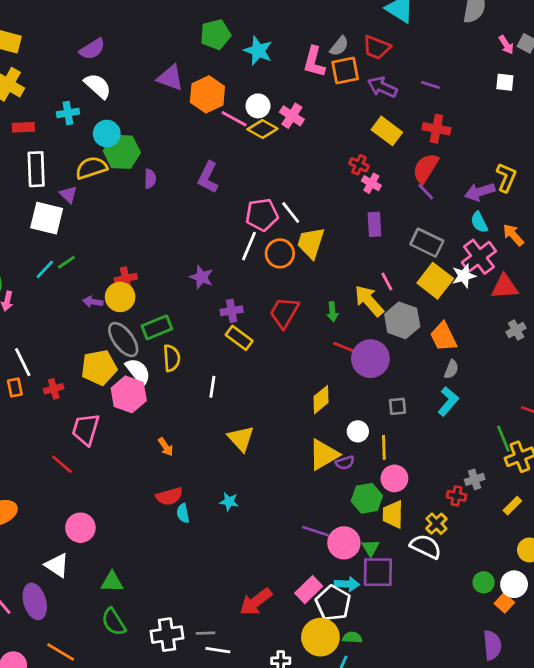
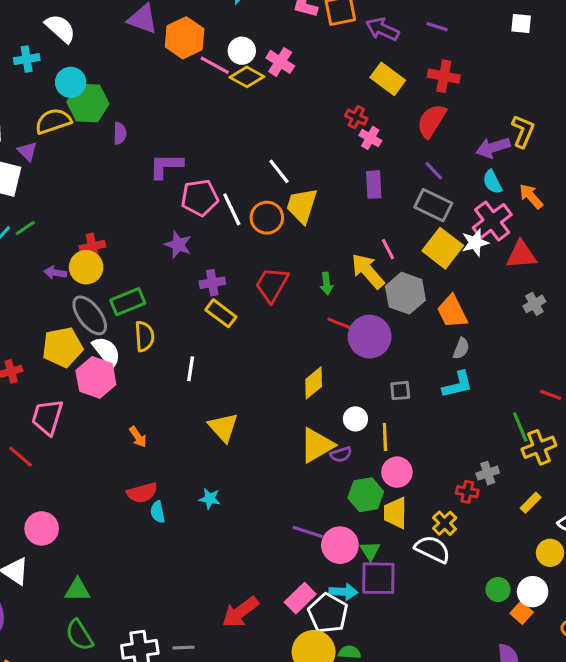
purple L-shape: (208, 177) -> (166, 166), moved, turned 64
purple line: (426, 192) -> (434, 171), moved
pink pentagon: (262, 215) -> (200, 198), moved
white line: (249, 246) -> (232, 209), turned -48
cyan L-shape: (448, 401) -> (458, 385), turned 36

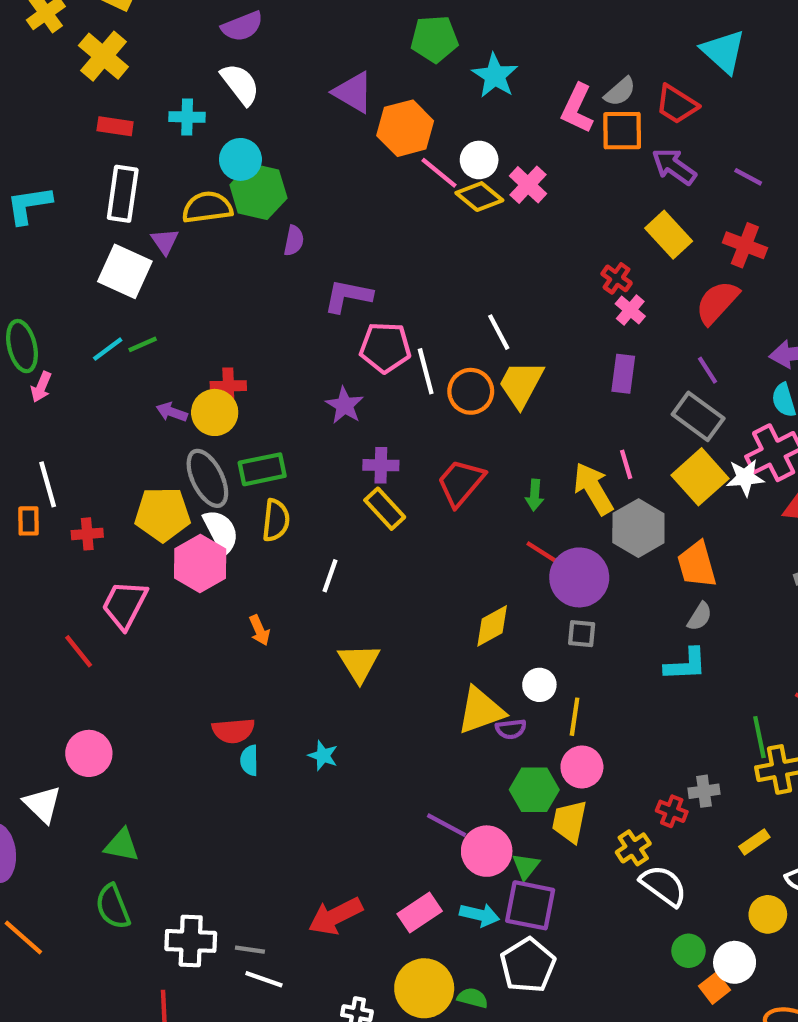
gray square: (400, 391) -> (582, 634), moved
orange arrow: (138, 437) -> (259, 630), moved
white semicircle: (432, 549) -> (663, 886), moved
white pentagon: (328, 613) -> (528, 965), moved

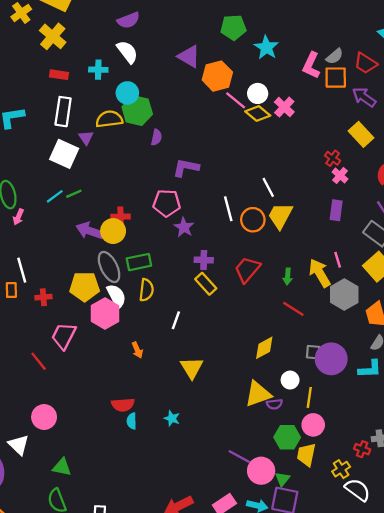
pink pentagon: (385, 347) -> (167, 203), moved
purple arrow: (172, 412) -> (90, 231), size x1.6
purple circle: (579, 577) -> (331, 359), moved

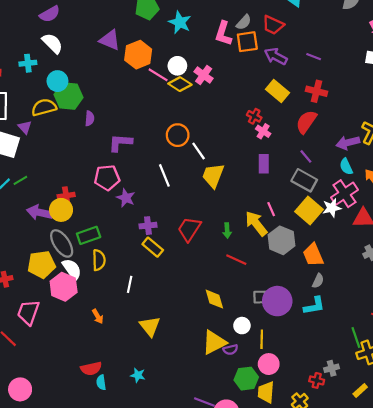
orange circle: (253, 220) -> (178, 135), moved
yellow diamond: (264, 348) -> (214, 299), turned -70

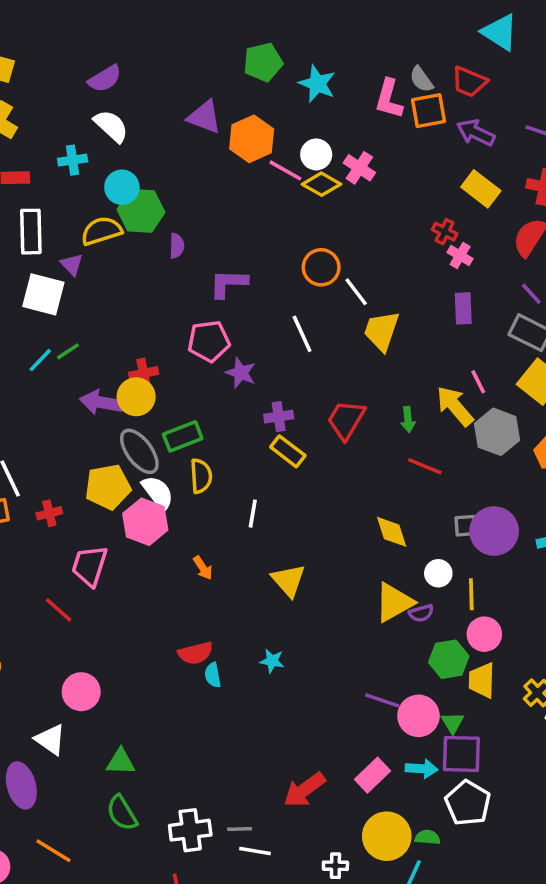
gray semicircle: (244, 22) -> (421, 79), turned 105

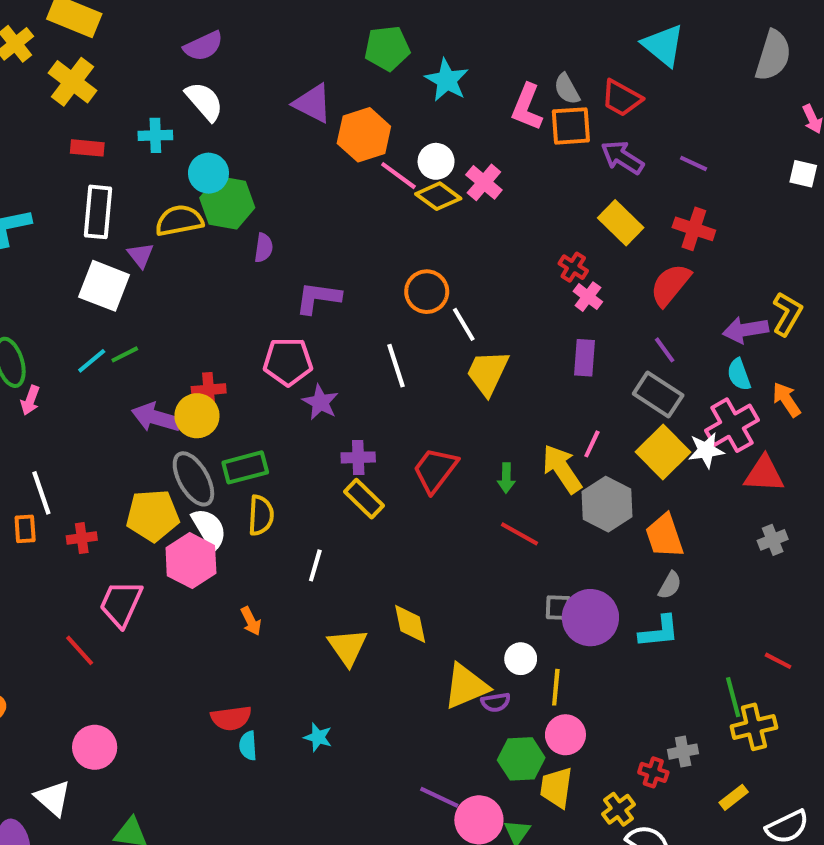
pink line: (478, 382) -> (592, 444), turned 45
yellow diamond: (392, 532) -> (410, 624), moved

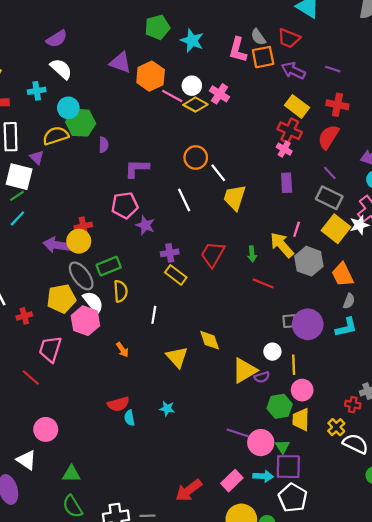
red cross: (573, 267) -> (290, 131), moved, size x1.5
green line: (125, 354) -> (17, 196), moved

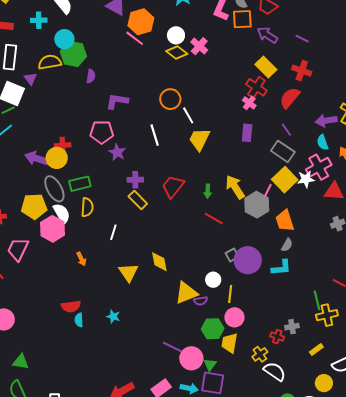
pink line: (172, 96) -> (135, 38), moved
pink line: (297, 229) -> (268, 190), moved
gray square: (289, 321) -> (232, 255), turned -32

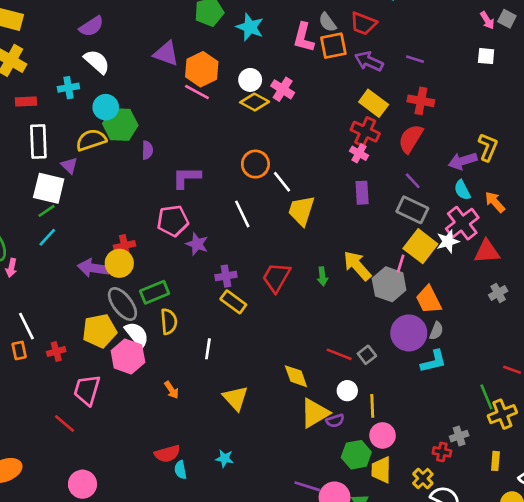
red line: (214, 219) -> (339, 354), moved
purple circle: (248, 260) -> (409, 333), moved
yellow diamond: (159, 262) -> (296, 376), moved
yellow rectangle: (316, 349) -> (495, 461), turned -40

